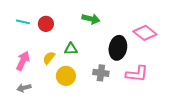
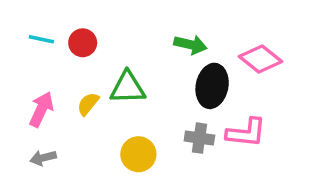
green arrow: (91, 19) -> (190, 45), moved
green triangle: (71, 49) -> (128, 88), size x1.5
gray cross: (101, 73) -> (199, 138), moved
yellow circle: (66, 76) -> (138, 154), moved

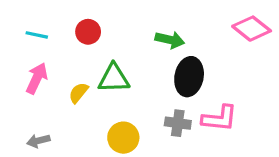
red circle: (83, 43) -> (88, 32), moved
pink diamond: (261, 59) -> (252, 29), moved
pink arrow: (41, 109) -> (37, 78), moved

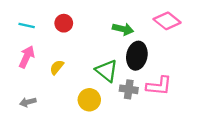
pink diamond: (252, 29) -> (167, 21), moved
green triangle: (114, 78) -> (107, 71), moved, turned 40

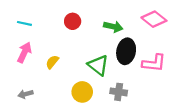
red circle: (64, 23) -> (73, 21), moved
pink L-shape: (159, 86) -> (154, 63), moved
gray cross: (129, 89) -> (119, 92), moved

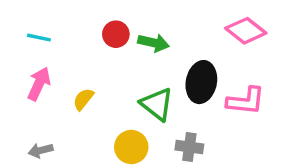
green arrow: (113, 27) -> (153, 43), moved

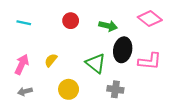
green arrow: (153, 43) -> (108, 26), moved
pink arrow: (39, 84) -> (22, 64), moved
yellow circle: (131, 147) -> (69, 89), moved

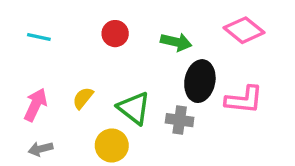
green triangle: (96, 63) -> (134, 108), moved
gray cross: (115, 89) -> (180, 120), moved

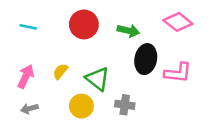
red circle: (115, 34) -> (84, 24), size x1.5
gray cross: (180, 120) -> (125, 105), moved

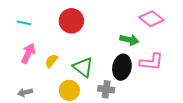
green arrow: (128, 31) -> (129, 40), moved
black ellipse: (146, 59) -> (122, 67), moved
pink arrow: (26, 76) -> (28, 53), moved

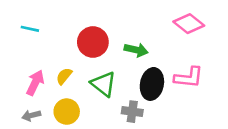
red circle: (71, 21) -> (93, 42), moved
green arrow: (129, 40) -> (136, 50), moved
pink arrow: (28, 53) -> (35, 83), moved
yellow circle: (69, 90) -> (67, 112), moved

